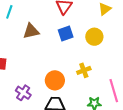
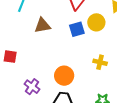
yellow circle: (94, 37) -> (96, 22), moved
yellow cross: (84, 70) -> (100, 62), moved, turned 32

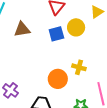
orange circle: (64, 76) -> (58, 79), moved

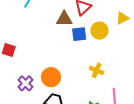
brown triangle: (22, 29) -> (64, 19), moved
orange circle: (58, 79) -> (51, 77), moved

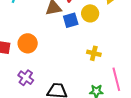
orange circle: (51, 77) -> (28, 43), moved

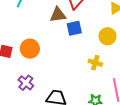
yellow circle: (90, 13) -> (108, 36), moved

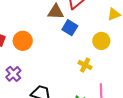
blue square: (74, 28) -> (70, 28), turned 35

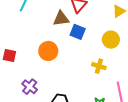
orange circle: (23, 41) -> (48, 51), moved

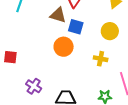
brown triangle: (61, 18) -> (58, 15), turned 30
orange circle: (48, 51) -> (64, 47), moved

